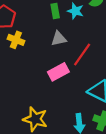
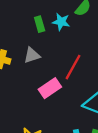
gray triangle: (59, 39) -> (32, 55), moved

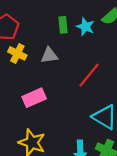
pink rectangle: (50, 88) -> (34, 98), moved

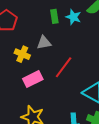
yellow cross: (17, 53) -> (22, 54), moved
red line: (89, 75) -> (64, 67), moved

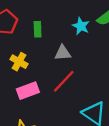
green rectangle: (54, 16) -> (38, 29), moved
gray triangle: (44, 43) -> (63, 53), moved

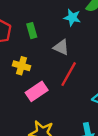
gray triangle: (63, 53) -> (61, 47), turned 42

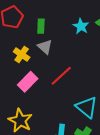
gray triangle: (61, 47) -> (45, 47), moved
pink rectangle: (37, 91) -> (28, 82), turned -30

